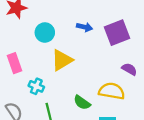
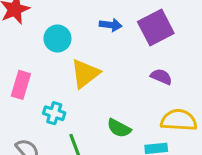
pink rectangle: (14, 63) -> (21, 85), turned 42
purple semicircle: (129, 69) -> (161, 77), moved
yellow semicircle: (112, 91) -> (179, 120), moved

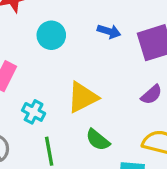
yellow triangle: (85, 73) -> (83, 97), moved
purple semicircle: (161, 77) -> (151, 95), turned 105

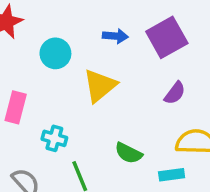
yellow triangle: (83, 97) -> (100, 86), moved

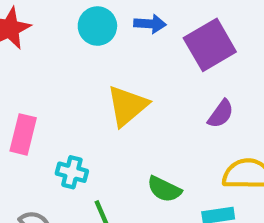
blue arrow: (115, 36) -> (150, 24), moved
cyan circle: (55, 53) -> (97, 26), moved

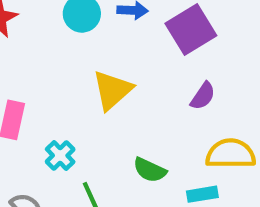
cyan cross: (72, 172) -> (60, 155), turned 32

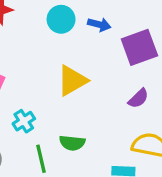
green semicircle: (150, 170) -> (72, 143), moved, turned -30

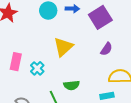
cyan cross: (24, 121) -> (37, 68), moved

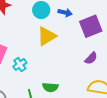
yellow triangle: (63, 47) -> (47, 36), moved

